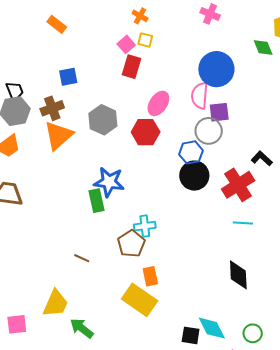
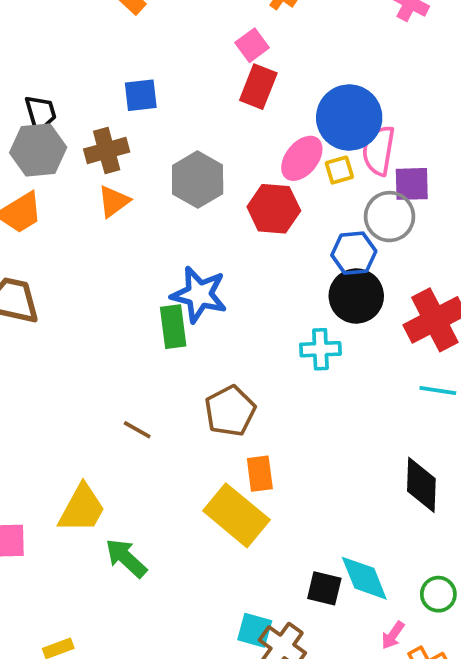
yellow square: (145, 40) -> (339, 170), moved, turned -35
blue circle: (216, 69) -> (349, 118), moved
orange triangle: (58, 135) -> (114, 201), size x0.6
cyan cross: (145, 226) -> (320, 349), moved

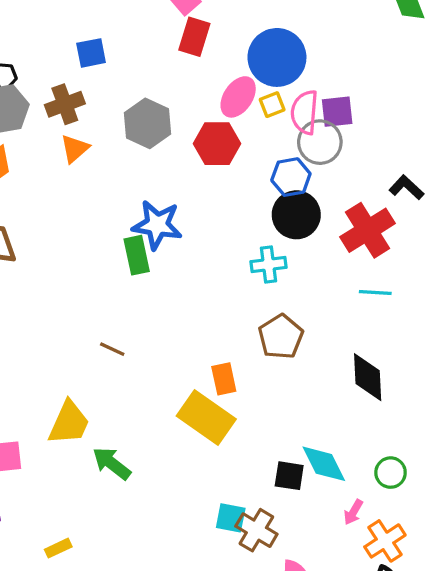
pink semicircle: (379, 151) -> (305, 112), moved
brown pentagon: (230, 411) -> (281, 337), moved

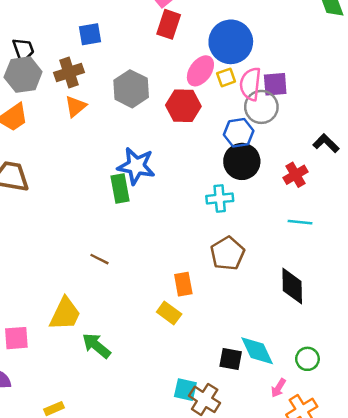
red cross: (368, 230) -> (296, 175), size x0.6
yellow rectangle: (206, 417) -> (169, 313), size x0.6

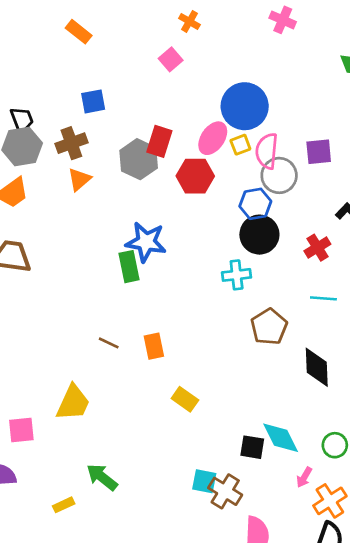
red rectangle: (169, 24) -> (159, 141), moved
purple square: (275, 84) -> (319, 152), moved
brown pentagon: (227, 253) -> (269, 327), moved
orange rectangle: (183, 284) -> (154, 346), moved
green arrow: (96, 346) -> (102, 477), moved

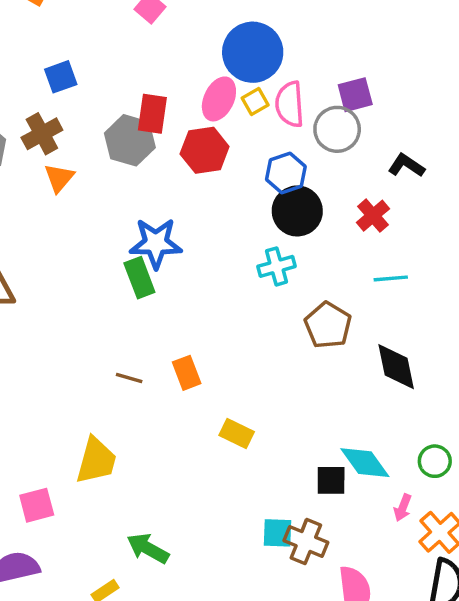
gray circle: (279, 175) -> (337, 129), moved

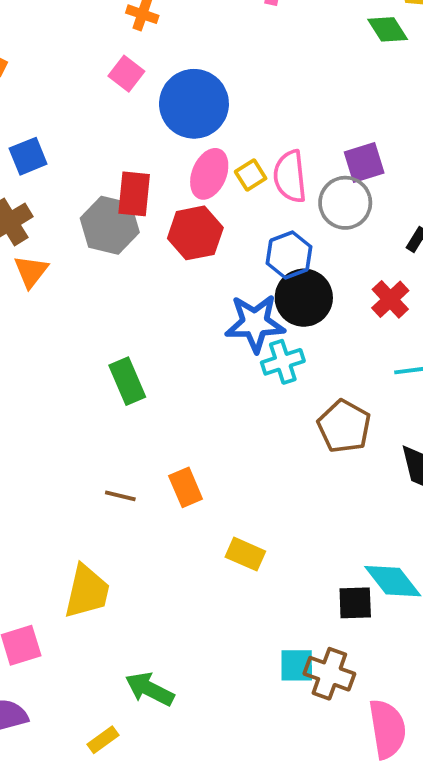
blue circle: (253, 52) -> (194, 104), moved
blue star: (156, 243) -> (255, 323), moved

